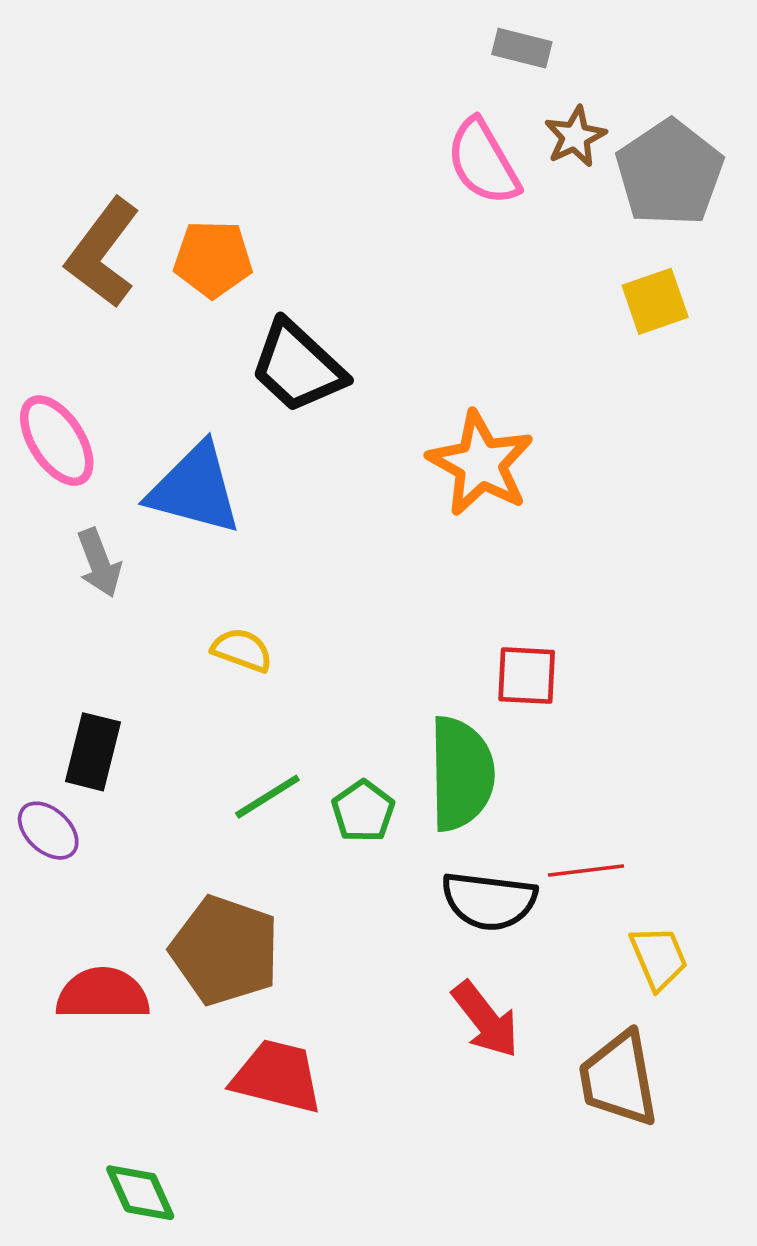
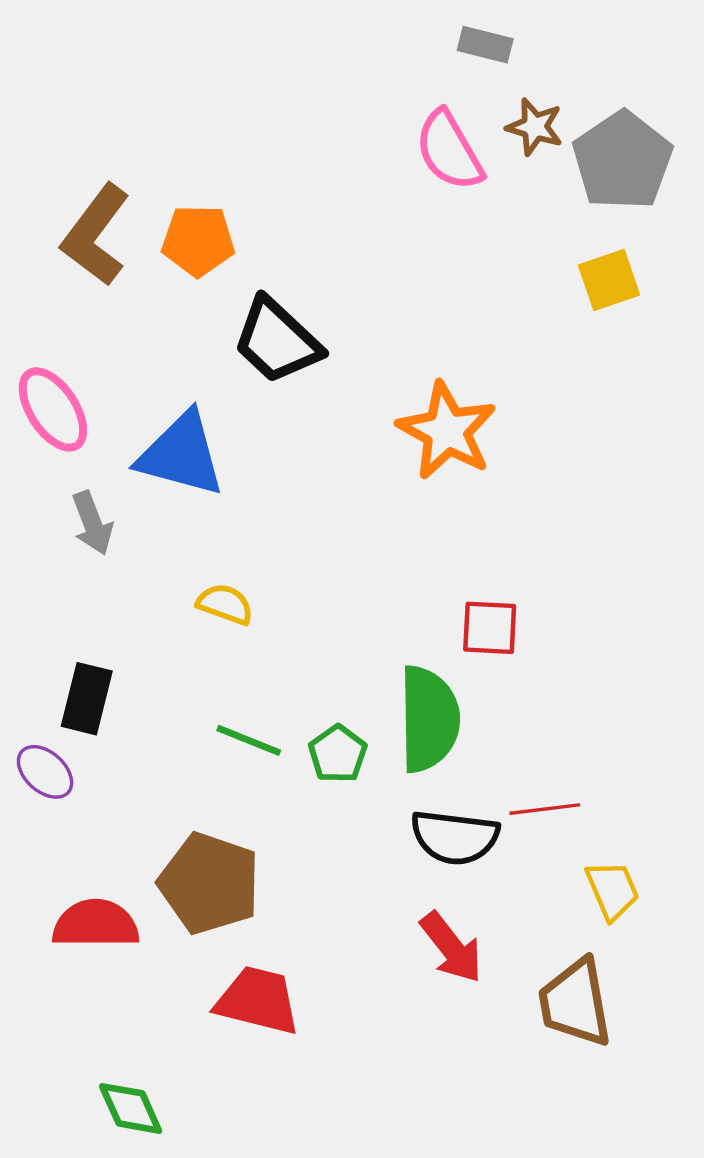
brown star: (575, 137) -> (535, 127), turned -30
green line: (267, 797) -> (249, 740), turned 54

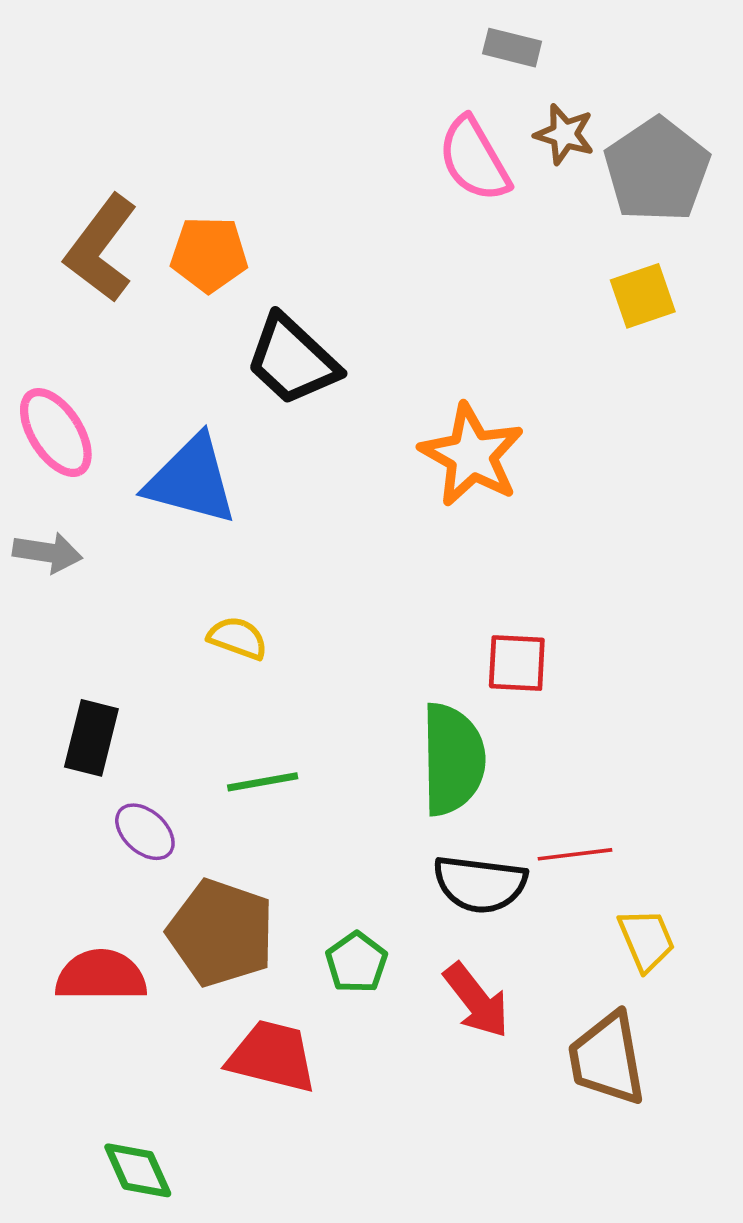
gray arrow: (92, 523) -> (47, 553), moved, turned -60
green line: (249, 740) -> (263, 782), turned -32
green pentagon: (338, 754) -> (356, 962), moved
purple ellipse: (45, 772) -> (145, 832), moved

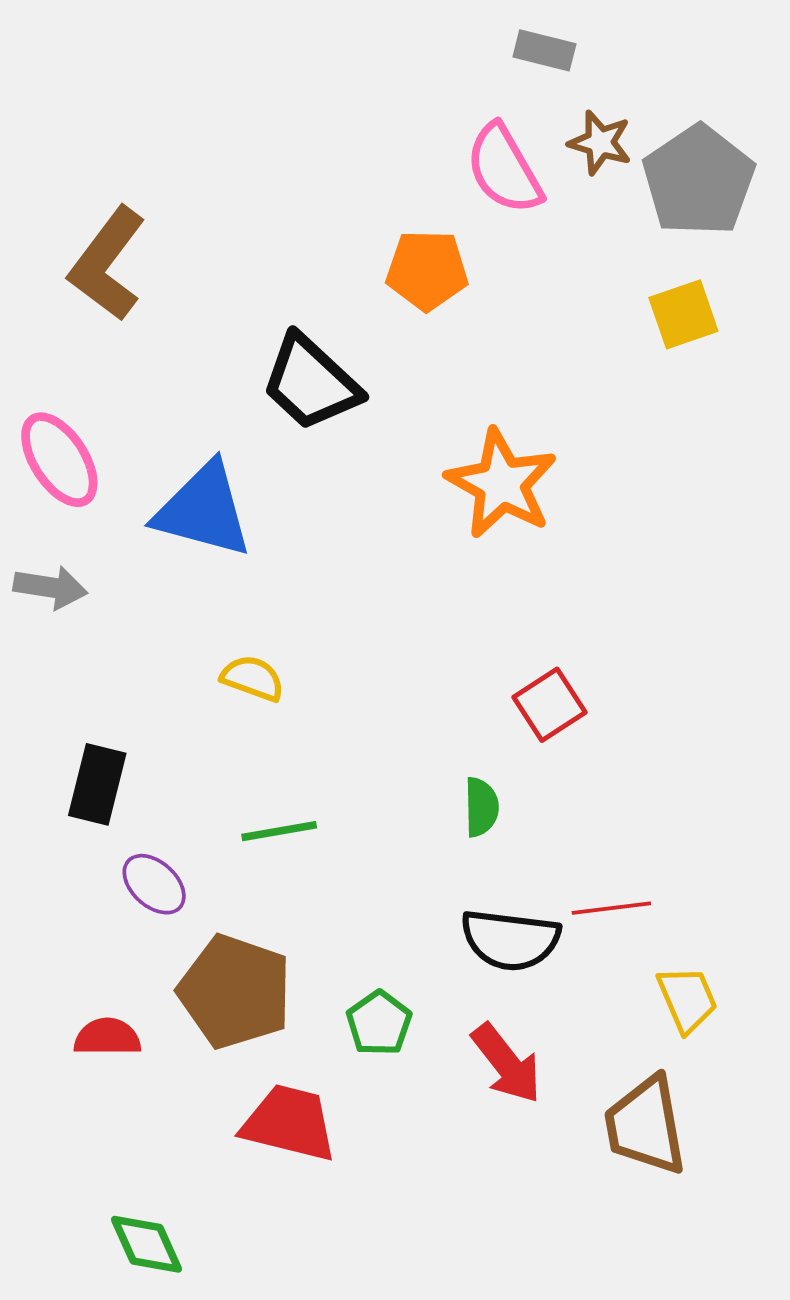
orange pentagon: (209, 254) -> (427, 270), moved
red square: (517, 663) -> (550, 705), turned -36
green semicircle: (453, 759) -> (481, 807), size x0.5
red semicircle: (101, 976) -> (107, 1037), size x0.7

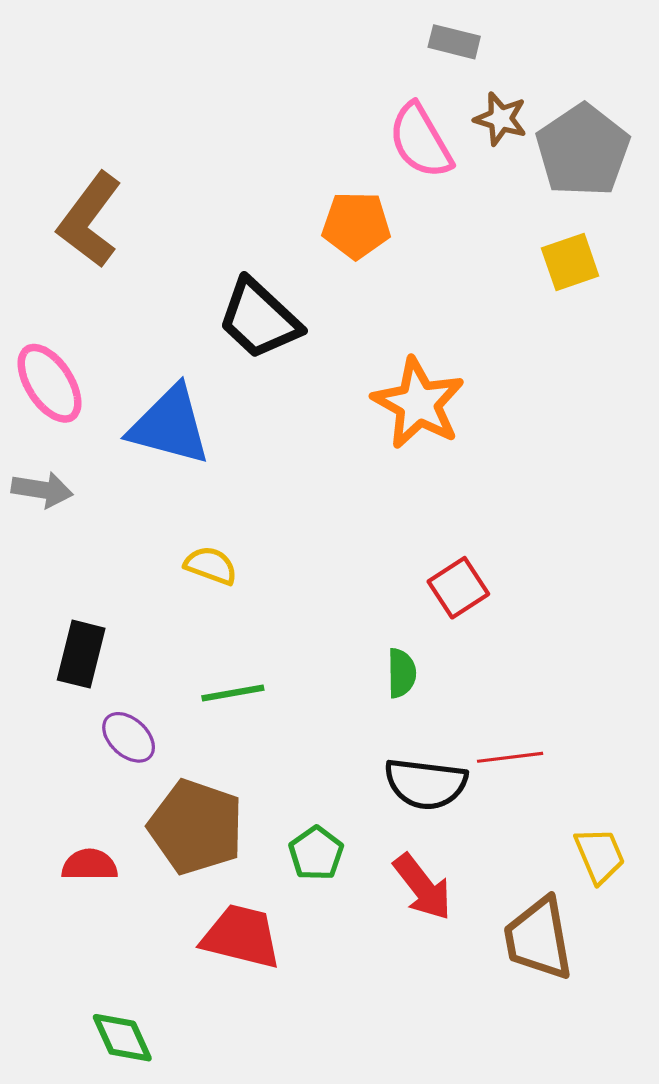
yellow trapezoid: (687, 999) -> (600, 855), moved

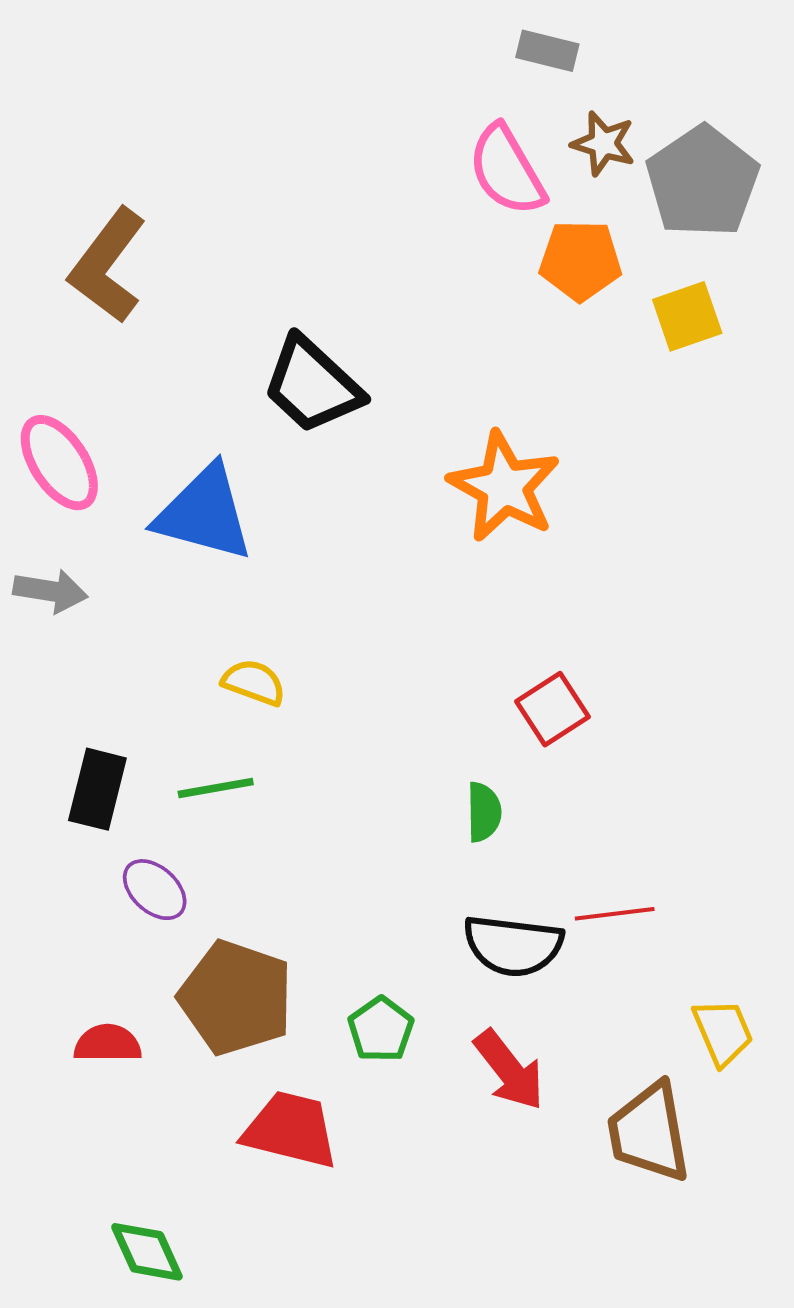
orange pentagon: (356, 225) -> (580, 260), moved
green line: (233, 693) -> (216, 788), moved

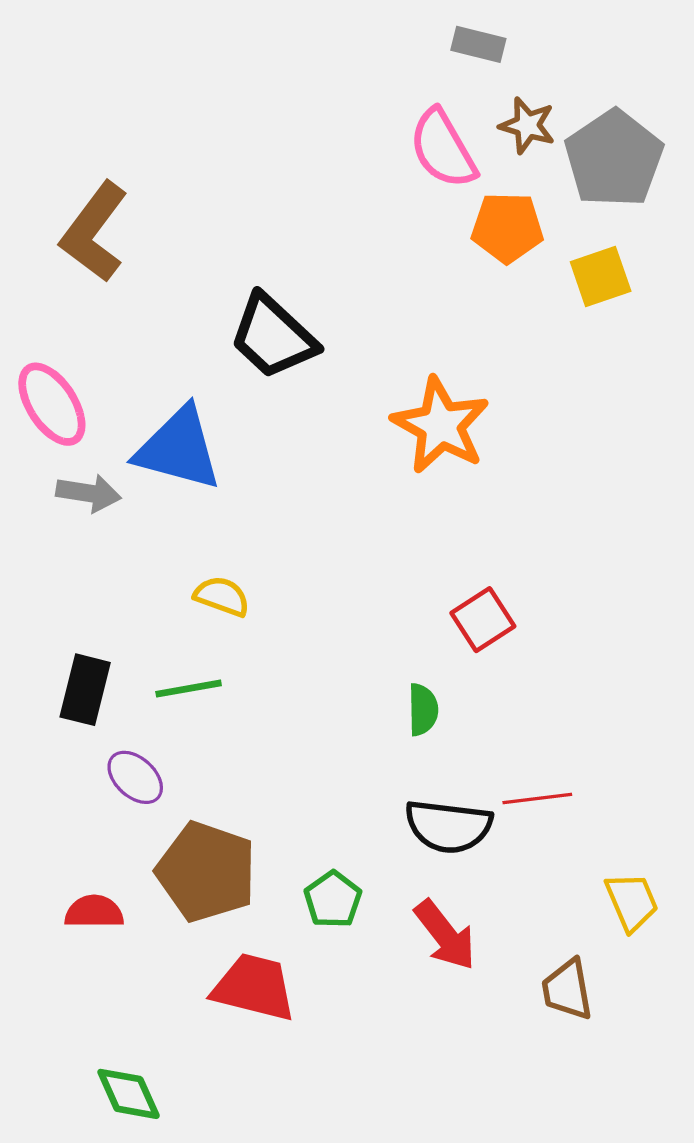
gray arrow: (50, 591) -> (89, 493), moved
brown trapezoid: (649, 1132) -> (567, 990), size x0.7

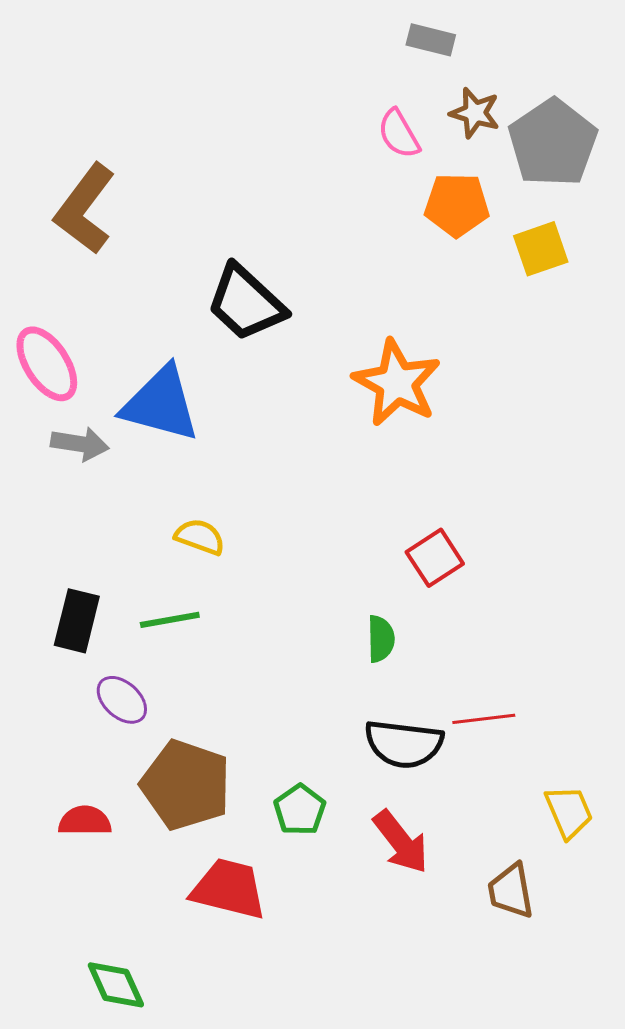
pink semicircle: (443, 149) -> (399, 134), size x0.7

